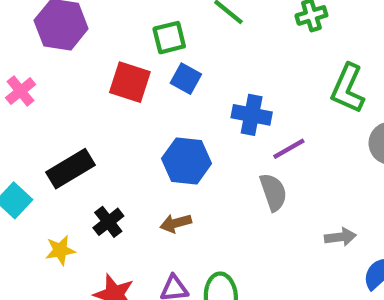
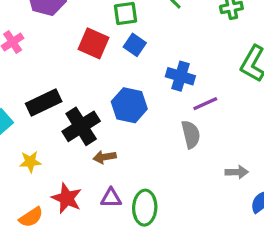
black cross: (108, 222) -> (81, 126), moved, size x1.6
brown arrow: (176, 223) -> (105, 157), moved

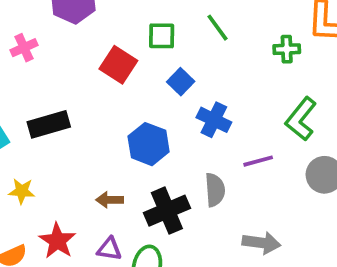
blue square: (135, 45) -> (181, 82), moved
purple line: (205, 104) -> (258, 161), moved
black cross: (81, 126) -> (167, 211), moved
gray arrow: (237, 172) -> (261, 243), size x1.4

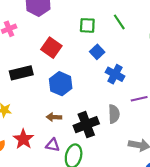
red square: (118, 65) -> (51, 48), moved
blue hexagon: (149, 144) -> (61, 84), moved

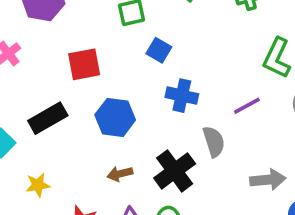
red square: (51, 48) -> (84, 64), turned -30
blue cross: (115, 74) -> (182, 96), moved

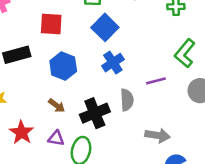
blue square: (159, 50) -> (105, 27), size x1.5
blue cross: (182, 96) -> (113, 63), turned 30
brown arrow: (120, 174) -> (57, 106), turned -144

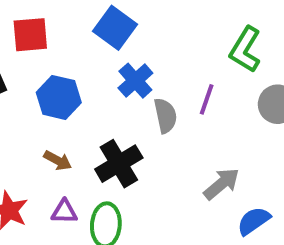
purple line: (156, 81) -> (207, 99), turned -48
gray semicircle: (127, 100) -> (165, 116), moved
gray arrow: (157, 135) -> (222, 184), turned -40

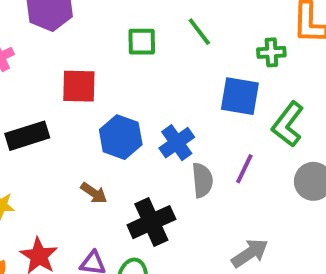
blue square: (115, 28) -> (240, 96), moved, turned -33
blue hexagon: (59, 97) -> (121, 137), moved
brown arrow: (58, 160) -> (94, 193), moved

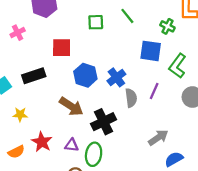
green cross: (271, 52) -> (167, 26), turned 32
brown arrow: (94, 193) -> (71, 106), size x1.6

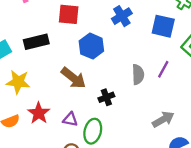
blue cross: (116, 77) -> (122, 16), moved
yellow star: (20, 114) -> (18, 82), size x1.5
black cross: (103, 122) -> (106, 97), size x0.6

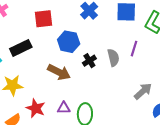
black cross: (106, 97) -> (89, 61), moved

